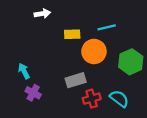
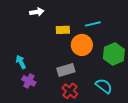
red cross: (92, 99) -> (70, 91), moved, turned -35

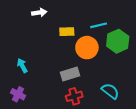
green hexagon: (114, 54) -> (118, 41), moved
purple cross: (29, 81) -> (18, 94), moved
red cross: (70, 91) -> (74, 96), turned 35

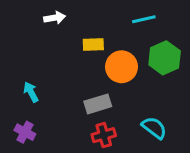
cyan line: (99, 25) -> (144, 19), moved

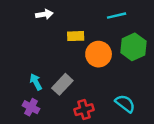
cyan arrow: (31, 92) -> (36, 82), moved
gray rectangle: (98, 104) -> (62, 84), moved, turned -30
purple cross: (25, 132) -> (31, 107), moved

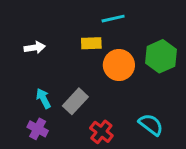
white arrow: (44, 14) -> (35, 48), moved
cyan line: (117, 16) -> (113, 19), moved
red cross: (84, 110) -> (101, 132), turned -36

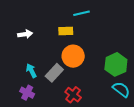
green hexagon: (161, 56) -> (116, 64), moved
orange circle: (119, 65) -> (73, 56), moved
cyan semicircle: (151, 125) -> (121, 89), moved

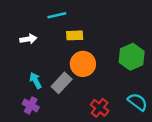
cyan line: (81, 13) -> (57, 15), moved
green hexagon: (116, 64) -> (132, 57), moved
red cross: (73, 95) -> (100, 108), moved

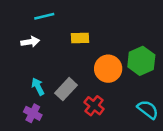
cyan line: (57, 15) -> (44, 16), moved
orange circle: (83, 64) -> (108, 69), moved
red cross: (100, 108) -> (94, 106), moved

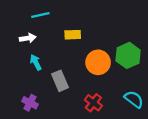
cyan arrow: (38, 87) -> (36, 62), moved
gray rectangle: (66, 89) -> (60, 81), turned -66
red cross: (94, 106) -> (93, 103), moved

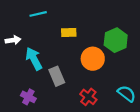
white arrow: (28, 38) -> (13, 40), moved
green hexagon: (128, 55) -> (116, 40), moved
cyan arrow: (36, 62) -> (34, 59), size x1.5

